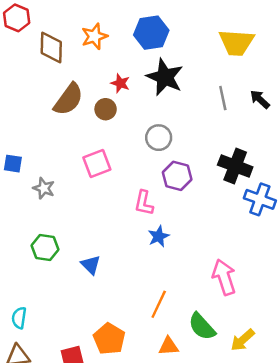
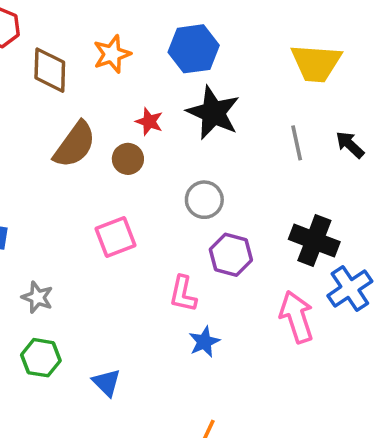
gray star: (44, 188) -> (37, 297), moved
blue cross: (260, 199) -> (350, 288), turned 36
pink arrow: (224, 277) -> (297, 317), moved

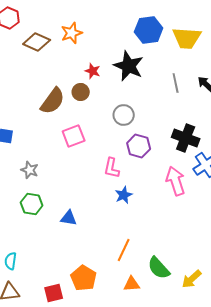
blue hexagon: (194, 49) -> (149, 30), moved
brown diamond: (50, 70) -> (37, 42), turned -68
brown semicircle: (75, 145) -> (53, 101), moved
blue triangle: (107, 383) -> (69, 218), turned -36

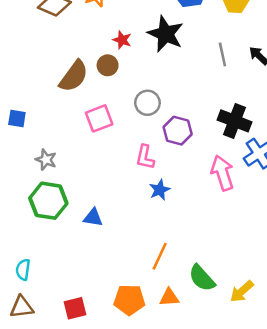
gray circle: (124, 115) -> (147, 103), moved
green hexagon: (32, 204) -> (48, 201), size x1.4
orange pentagon: (84, 278) -> (129, 300), moved, turned -30

